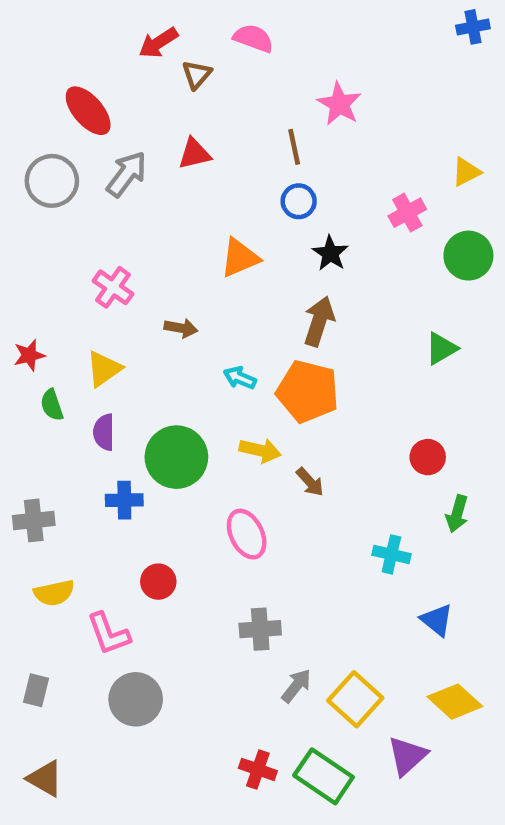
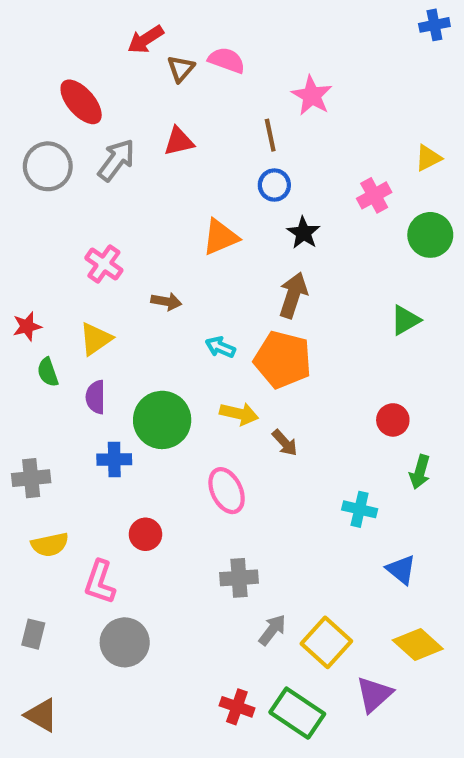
pink semicircle: (253, 38) -> (227, 60), moved
pink L-shape: (108, 634) -> (100, 582), turned 39

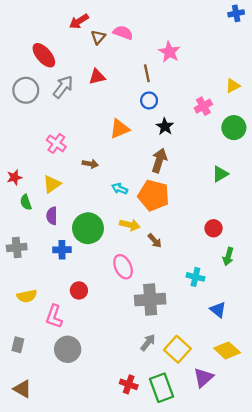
gray cross: (31, 478) -> (17, 247), moved
gray cross: (239, 578) -> (150, 300), moved, size x1.5
green rectangle: (297, 713) -> (161, 388), turned 36

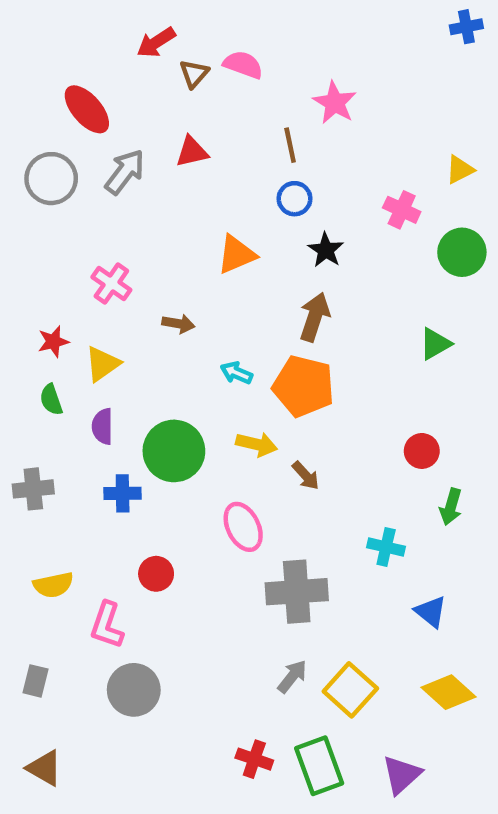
pink cross: (203, 106) -> (402, 210), turned -36
red star: (14, 177) -> (53, 342), moved
purple triangle: (203, 378) -> (402, 775), moved

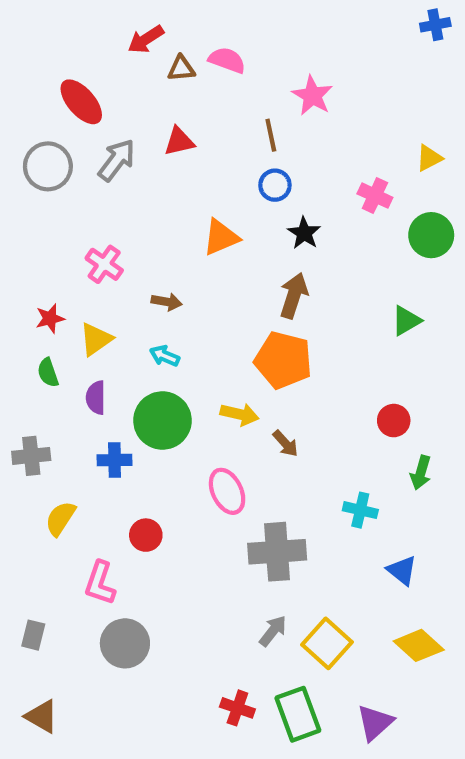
brown triangle: (194, 74) -> (181, 68), turned 44
cyan arrow: (236, 373) -> (165, 356), moved
yellow semicircle: (53, 585) -> (60, 518), moved, turned 135

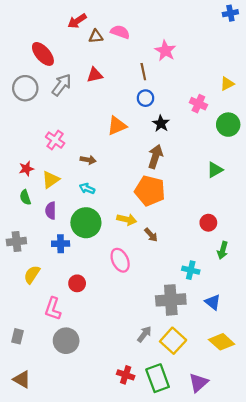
gray cross: (277, 552) -> (171, 300), moved

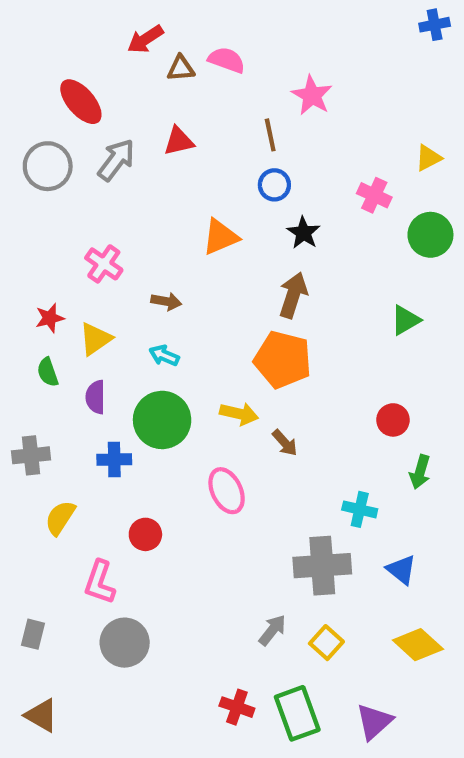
yellow square: (173, 341) -> (326, 643), size x0.7

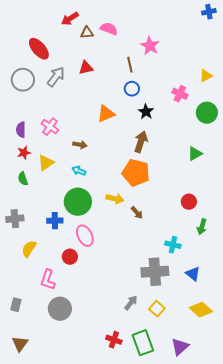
purple semicircle: (95, 397) -> (21, 130), moved
pink ellipse: (227, 491) -> (85, 236), moved
brown triangle: (41, 715) -> (20, 344), turned 36

